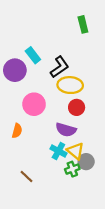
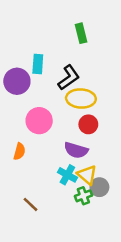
green rectangle: (83, 24) -> (81, 33), moved
cyan rectangle: (33, 55) -> (38, 64), turned 42

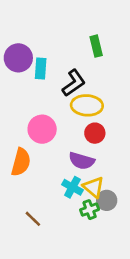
green rectangle: (81, 33) -> (96, 46), moved
purple circle: (17, 81) -> (18, 58), moved
orange semicircle: (19, 151) -> (21, 162), size x1.5

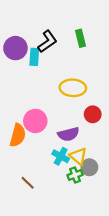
black L-shape: (74, 83) -> (47, 41), moved
pink circle: (42, 129) -> (35, 121), moved
red circle: (95, 133) -> (93, 114), moved
purple semicircle: (82, 161) -> (68, 134), turned -30

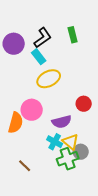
cyan rectangle: (34, 57) -> (39, 57), moved, turned -42
yellow ellipse: (73, 88) -> (49, 79), moved, turned -30
green cross: (75, 175) -> (68, 159), size x1.5

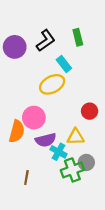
cyan rectangle: (39, 57) -> (64, 64), moved
purple semicircle: (62, 122) -> (46, 140), moved
yellow triangle: (71, 142) -> (76, 137), moved, turned -42
brown line: (25, 166) -> (26, 177), turned 56

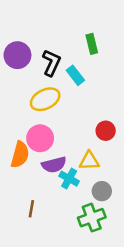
black L-shape: (46, 41) -> (51, 63), moved, turned -30
yellow ellipse: (52, 84) -> (45, 99), moved
green cross: (72, 170) -> (92, 218), moved

